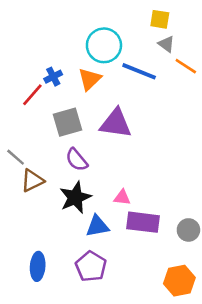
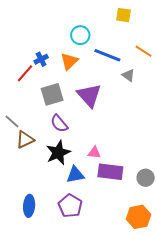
gray triangle: (166, 44) -> (128, 75), moved
cyan circle: (104, 45) -> (80, 35), size x0.7
purple triangle: (116, 123) -> (89, 95), turned 40

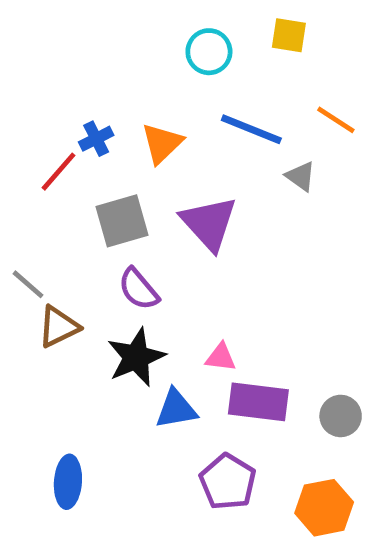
cyan circle: (80, 35) -> (209, 52), moved
purple pentagon: (70, 206) -> (228, 482), moved

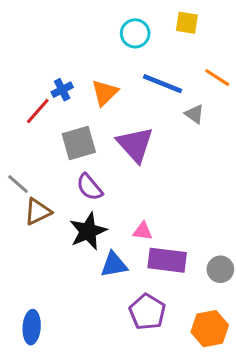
blue ellipse: (68, 482) -> (32, 327), moved

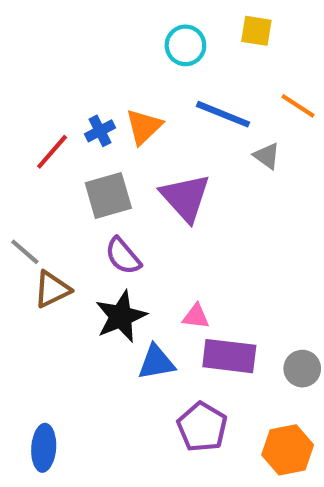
blue cross: (62, 90) -> (100, 131), moved

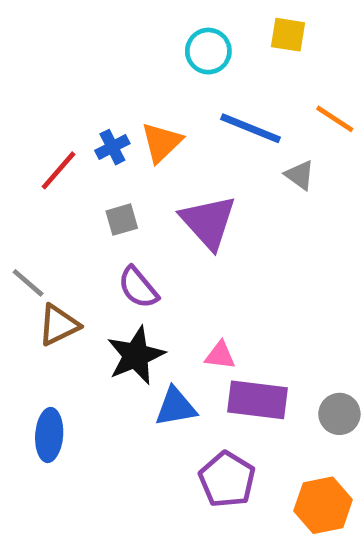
gray square: (108, 196) -> (122, 220), size x0.6
blue ellipse: (44, 448) -> (49, 435), moved

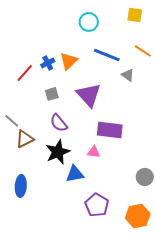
yellow square: (288, 35) -> (135, 15), moved
purple rectangle: (258, 400) -> (110, 130), moved

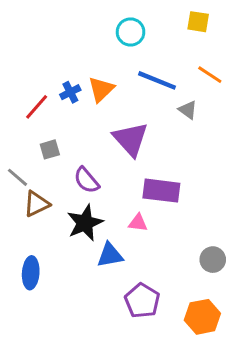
gray square: (52, 94) -> (50, 149), moved

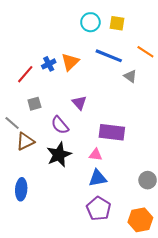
yellow square: (198, 22) -> (117, 23), moved
purple triangle: (131, 139) -> (79, 103), moved, size x0.6
blue triangle: (110, 255) -> (98, 178), moved

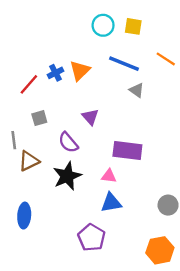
gray triangle: (130, 76) -> (137, 90), moved
gray line: (12, 123) -> (14, 140), turned 42
purple pentagon: (99, 209) -> (91, 238), moved

